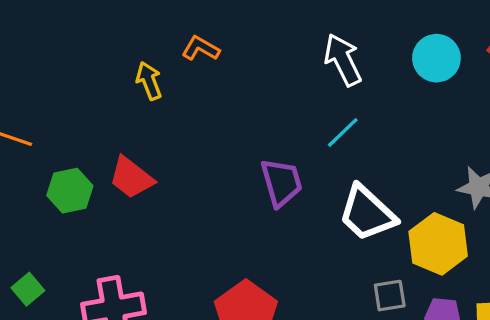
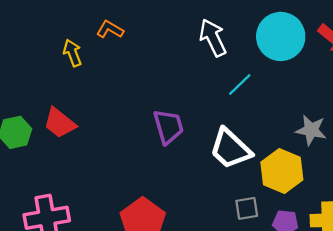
cyan circle: (436, 58) -> (281, 36), size x1.4
cyan line: (343, 132) -> (240, 84), moved

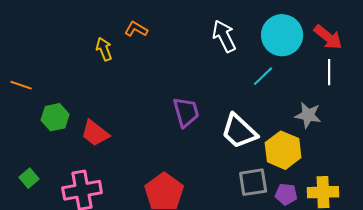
cyan line: (240, 84) -> (263, 76), moved
red trapezoid: (60, 123) -> (95, 133), moved
gray square: (247, 208) -> (253, 182), size x1.4

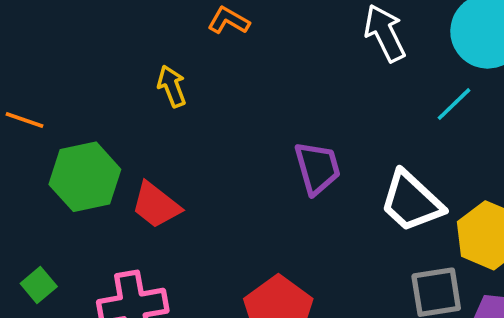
yellow arrow: (104, 49) -> (172, 86), moved
green hexagon: (55, 117) -> (85, 177), size x1.4

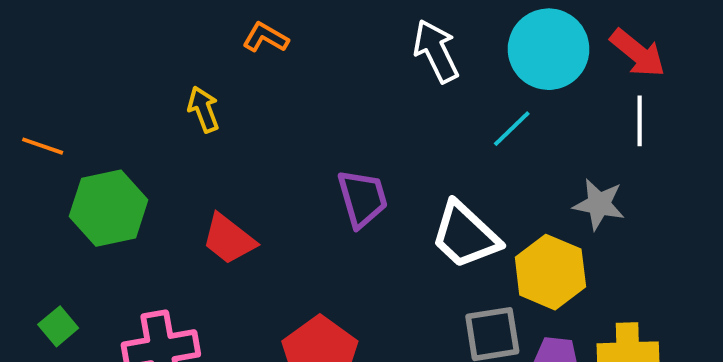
red trapezoid: (156, 205) -> (229, 239), moved

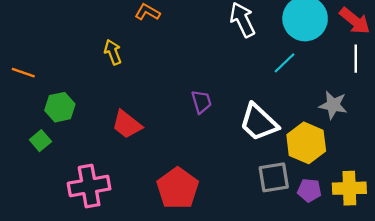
purple trapezoid: (362, 198) -> (201, 102), size x0.7
green hexagon: (109, 208) -> (60, 107), size x0.7
green square: (58, 326) -> (40, 141), moved

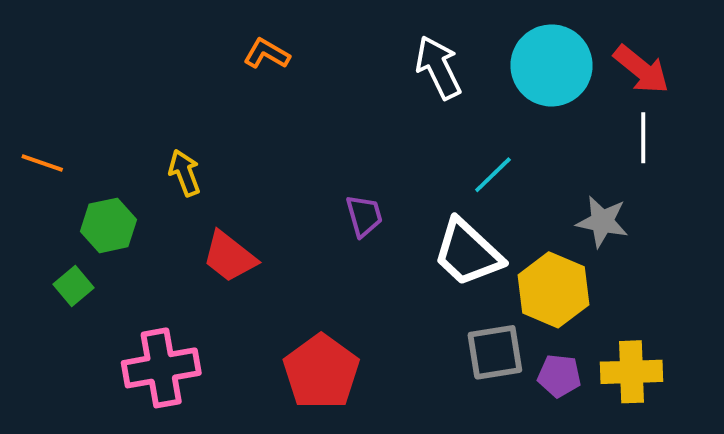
yellow arrow: (113, 52) -> (185, 173), moved
cyan line: (285, 63) -> (493, 175), moved

